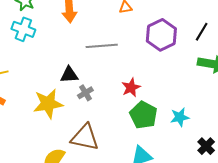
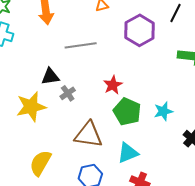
black line: (202, 32) -> (175, 13), moved
brown triangle: (85, 137) -> (89, 135), moved

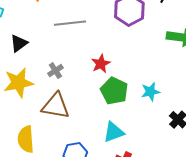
black triangle: (50, 76) -> (19, 43), moved, turned -30
brown triangle: (89, 135) -> (56, 106), moved
yellow semicircle: (40, 163) -> (26, 139), turned -36

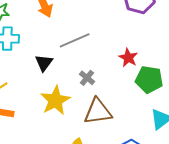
gray line: (70, 23) -> (75, 40), moved

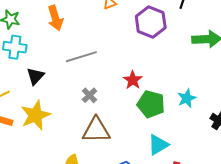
black triangle: (44, 63) -> (35, 76), moved
yellow star: (55, 100) -> (35, 115), moved

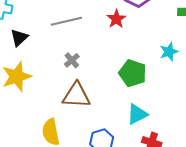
red star: (133, 80) -> (116, 19), moved
cyan star: (187, 98) -> (169, 52), moved

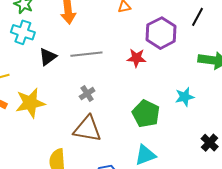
red star: (116, 19) -> (136, 58), turned 30
black triangle: (19, 38) -> (48, 57), moved

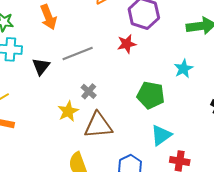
yellow star: (30, 103) -> (68, 111), moved, size x0.7

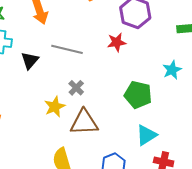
gray line: (78, 54) -> (67, 49), turned 32

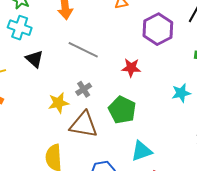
red star: (117, 42) -> (131, 68), moved
black triangle: (30, 60) -> (34, 59), moved, turned -42
green pentagon: (138, 95) -> (122, 110), moved

